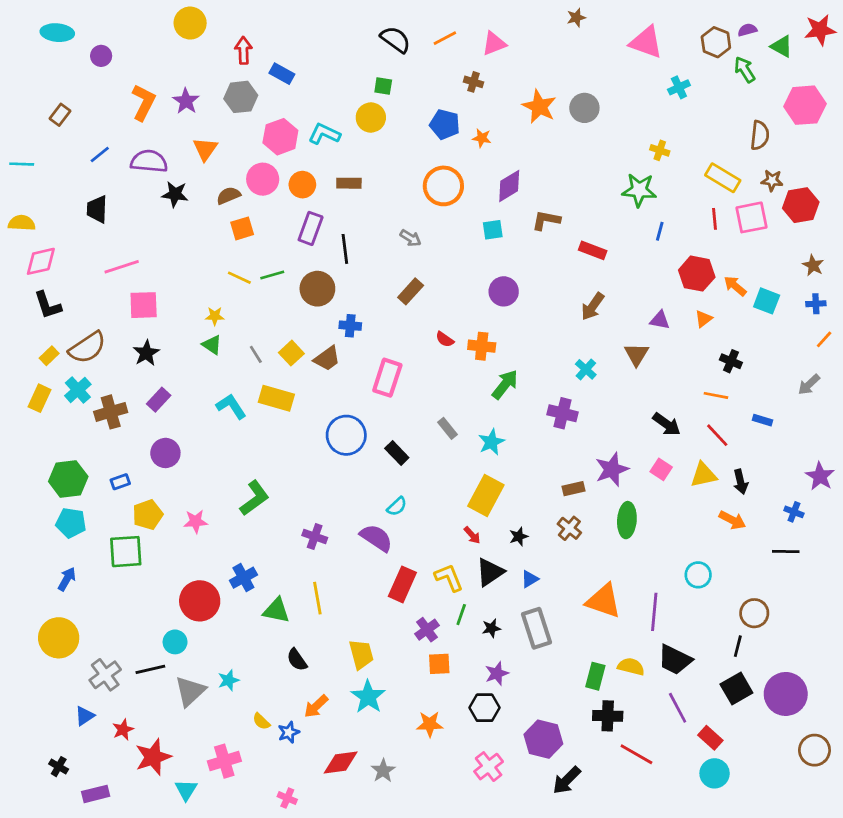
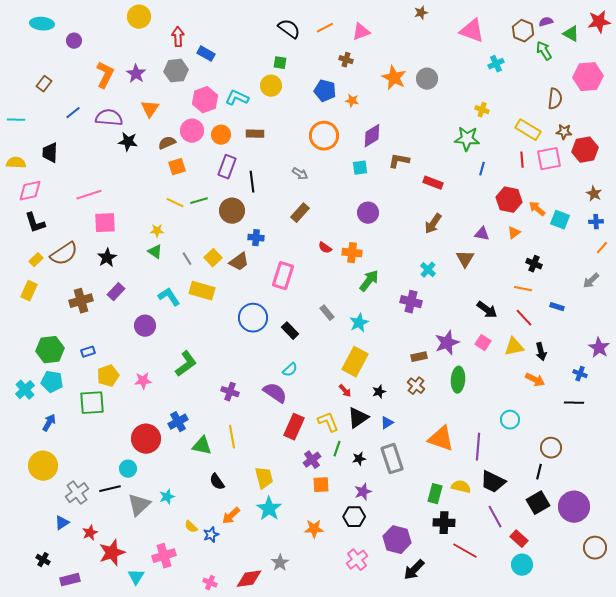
black trapezoid: (97, 209) -> (50, 153), moved
cyan cross: (78, 390) -> (25, 390), moved
purple circle: (165, 453) -> (145, 326), moved
red diamond: (341, 762) -> (249, 579), moved

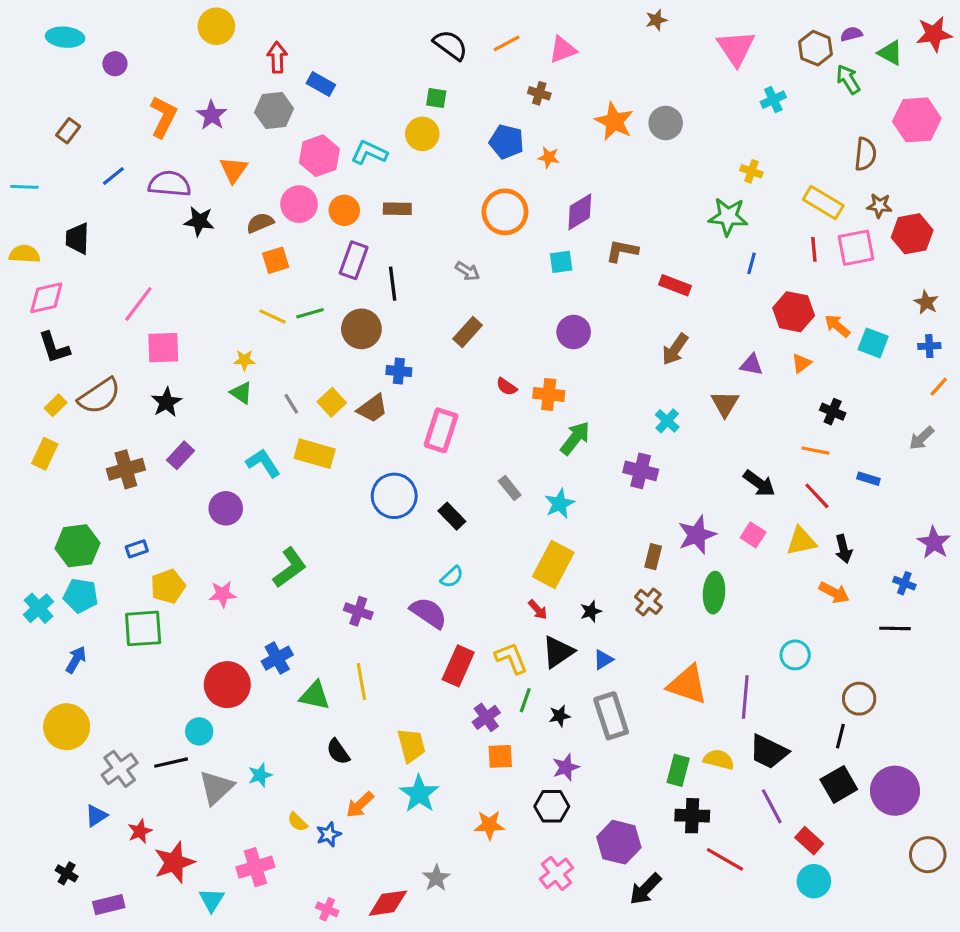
pink triangle: (472, 31) -> (736, 48), turned 36
pink line: (89, 195) -> (138, 304), turned -35
brown rectangle: (419, 357) -> (653, 557), turned -63

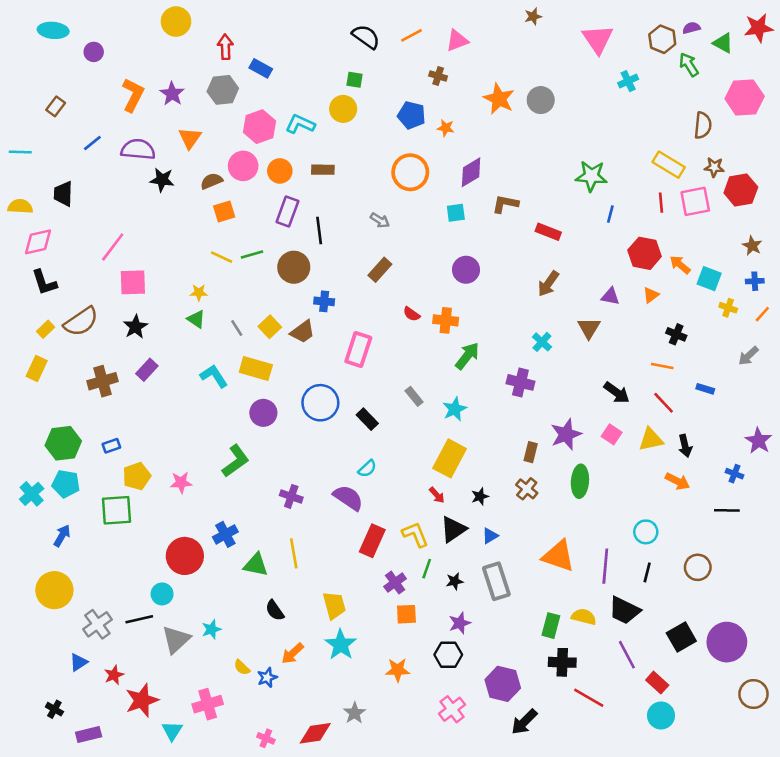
yellow cross: (751, 171) -> (728, 308), moved
purple circle: (226, 508) -> (263, 413), moved
black line: (840, 736) -> (647, 572), moved

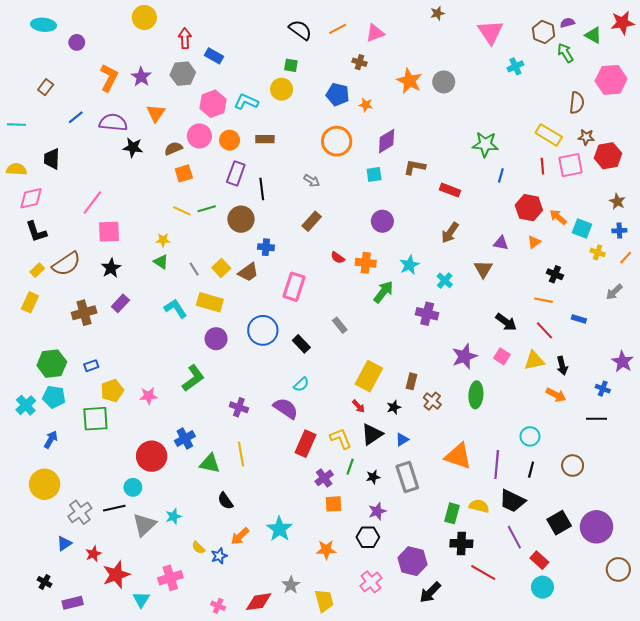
cyan star: (455, 409) -> (409, 265), moved
brown rectangle: (531, 452) -> (411, 381), moved
yellow trapezoid: (334, 605) -> (324, 601), moved

